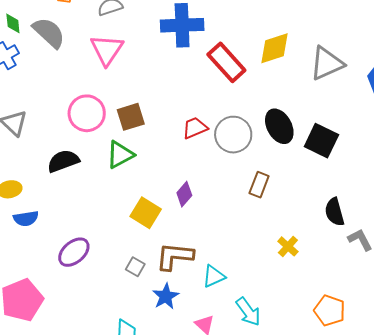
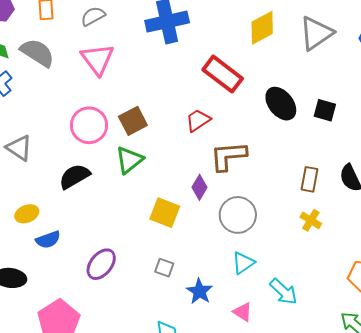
red rectangle: (226, 62) -> (223, 74), moved
gray circle: (233, 135) -> (238, 215), moved
black square: (321, 141) -> (325, 110), size x0.7
brown rectangle: (259, 185) -> (309, 179), moved
brown L-shape: (175, 256) -> (228, 156), moved

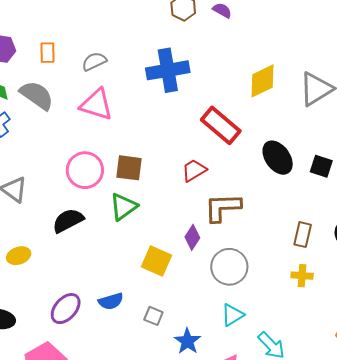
pink triangle: (97, 59) -> (96, 105), turned -39
brown square: (133, 121) -> (129, 168), turned 32
yellow cross: (311, 220) -> (302, 276), turned -30
blue semicircle: (48, 240) -> (111, 301), moved
purple ellipse: (101, 264) -> (66, 309), moved

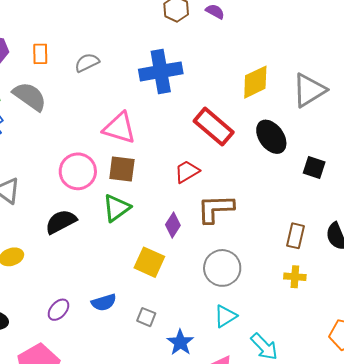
pink triangle: (96, 105) -> (120, 128), moved
black ellipse: (278, 158) -> (271, 137), moved
purple diamond: (192, 237) -> (173, 225), moved
purple ellipse: (66, 309) -> (58, 310), size x0.7

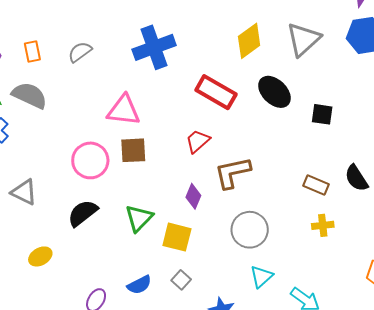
green triangle: (116, 208) -> (139, 218), moved
brown rectangle: (295, 236) -> (316, 185), turned -70
gray square: (146, 317) -> (181, 280), moved, turned 30

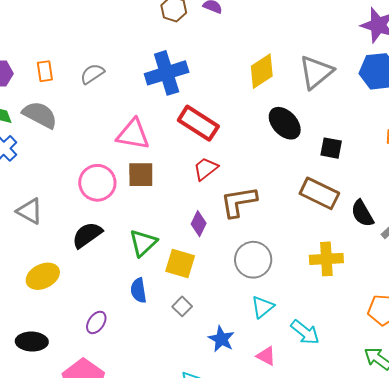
red rectangle: (216, 92) -> (198, 123), moved
brown rectangle: (316, 185) -> (319, 193), moved, size x1.5
yellow cross: (323, 225) -> (326, 259), size x1.5
yellow ellipse: (40, 256) -> (43, 276), size x1.4
blue semicircle: (139, 285) -> (139, 290), moved, turned 105

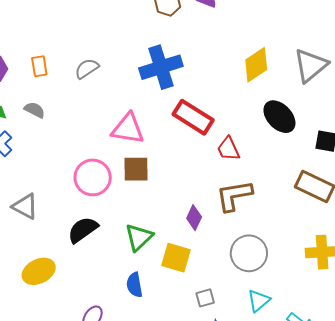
gray semicircle: (40, 115) -> (35, 110), size x0.6
red trapezoid: (206, 169) -> (228, 149), moved, turned -76
gray square: (182, 306) -> (205, 298), moved, turned 30

